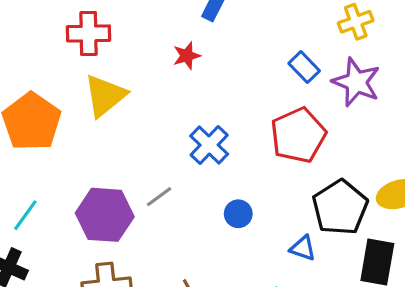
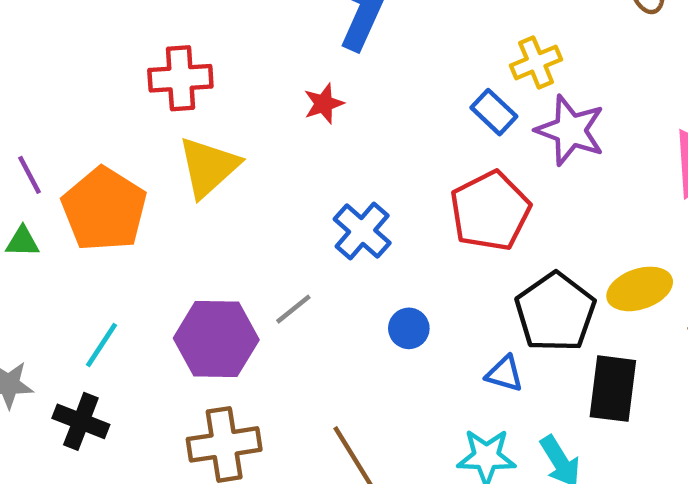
yellow cross: (356, 22) -> (536, 62), moved

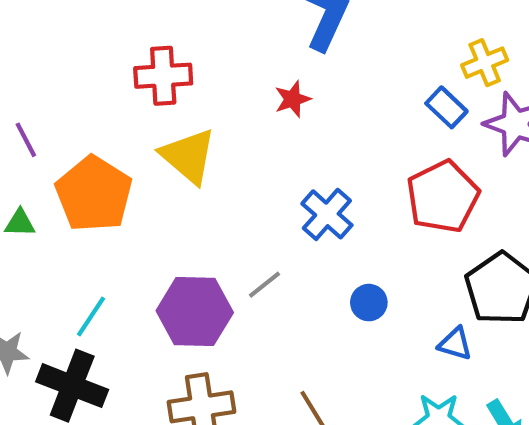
yellow triangle: (208, 167) -> (188, 156), turned -38
purple line: (30, 175) -> (26, 140), moved
black cross: (81, 421) -> (72, 386), size x1.4

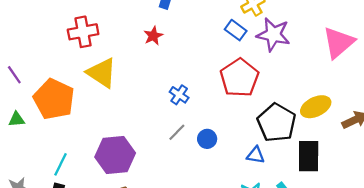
blue cross: (327, 214) -> (179, 95), size x0.7
gray line: (265, 285) -> (177, 132), moved

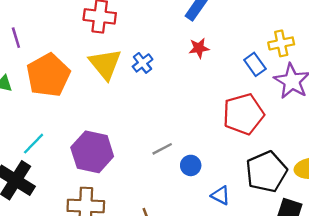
red star: (153, 36) -> (199, 48), moved
blue cross: (179, 95) -> (143, 63), moved
blue triangle: (256, 155) -> (221, 195), moved

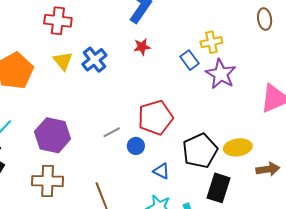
blue cross: (143, 63) -> (94, 60), size x1.4
yellow triangle: (105, 64) -> (63, 61), size x0.7
red pentagon: (243, 114) -> (155, 118), moved

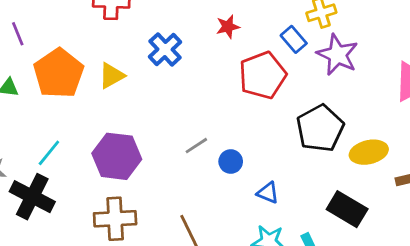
yellow triangle: (63, 61) -> (111, 76), moved, turned 45
red pentagon: (155, 118) -> (263, 75), moved
black pentagon: (200, 151) -> (320, 128), moved
black rectangle: (218, 188) -> (347, 209), turned -72

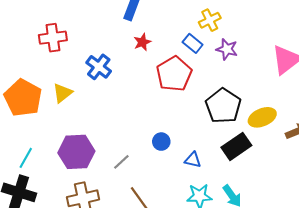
purple star: (337, 55) -> (227, 49), size x0.7
gray line: (196, 146) -> (121, 162), moved
black rectangle: (347, 209) -> (236, 146), moved, turned -56

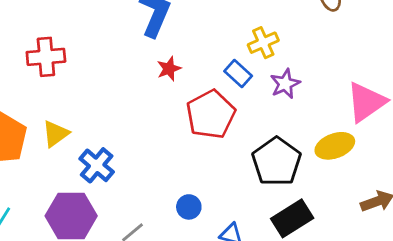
purple star: (227, 49) -> (285, 84), turned 30
blue cross: (99, 67) -> (97, 165), moved
yellow ellipse: (262, 117) -> (335, 146), moved

